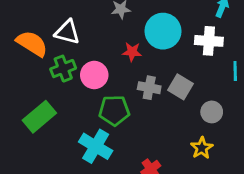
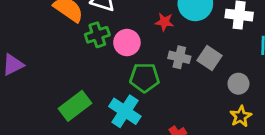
green rectangle: (39, 117) -> (75, 106), moved
yellow star: (202, 148) -> (241, 116), moved

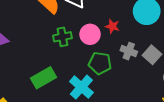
red star: (164, 22) -> (112, 26), moved
green cross: (97, 35) -> (62, 37), moved

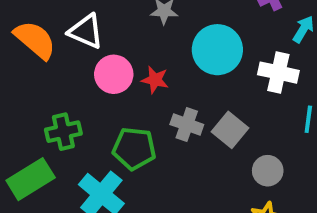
pink circle: (90, 34) -> (114, 74), moved
green cross: (62, 37) -> (63, 132), moved

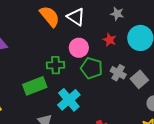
pink circle: (114, 74) -> (79, 48), moved
red star: (155, 80) -> (110, 40), moved
green pentagon: (134, 149) -> (92, 68), moved

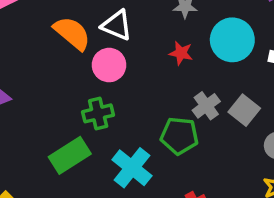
pink circle: (79, 48) -> (109, 65), moved
green pentagon: (92, 68) -> (179, 136), moved
gray cross: (118, 73) -> (206, 106), turned 35

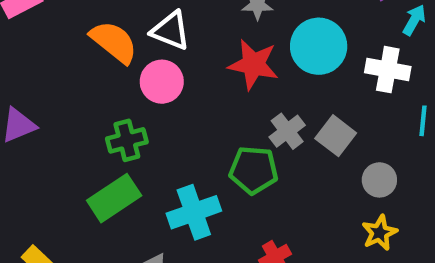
red star: (181, 53) -> (253, 64), size x1.6
green cross: (98, 113) -> (127, 140), moved
cyan cross: (132, 168) -> (194, 212), turned 33

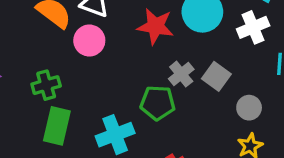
white cross: (388, 70) -> (253, 27), turned -32
green cross: (127, 140) -> (46, 85), moved
green rectangle: (114, 198) -> (57, 126), turned -42

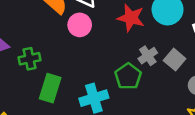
green cross: (46, 85) -> (29, 59), moved
green pentagon: (158, 103) -> (128, 76), turned 30

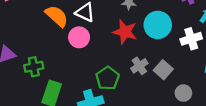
green pentagon: (128, 76) -> (108, 78), moved

